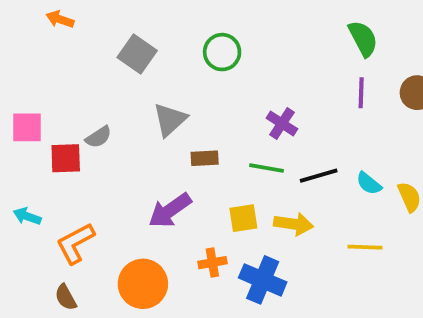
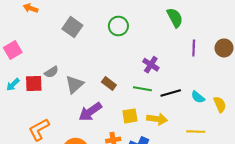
green semicircle: (363, 39) -> (175, 18), moved
gray triangle: (170, 120) -> (74, 85), moved
pink square: (27, 127) -> (13, 50), moved, turned -30
brown rectangle: (205, 158) -> (109, 84), turned 40
cyan arrow: (27, 216) -> (13, 85), moved, turned -64

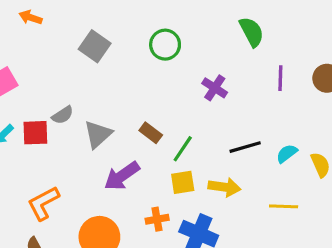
purple cross: (151, 65) -> (215, 88), moved
green line: (142, 89) -> (183, 149), moved, turned -66
cyan semicircle: (198, 97) -> (287, 154), turned 104

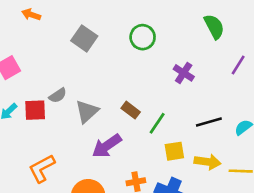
purple line: (280, 78) -> (238, 65), turned 30
yellow square: (183, 182) -> (174, 151), moved
yellow arrow: (224, 187) -> (208, 162), moved

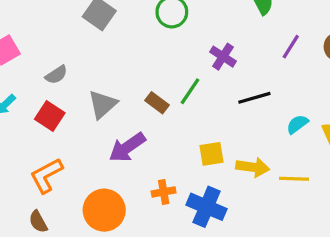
gray semicircle: (58, 95) -> (56, 75), moved
red square: (35, 110) -> (50, 116), moved, turned 35
black line: (209, 122) -> (254, 98), moved
green line: (157, 123) -> (190, 91), moved

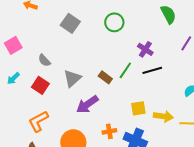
gray semicircle: (56, 75) -> (44, 60), turned 80
black line: (254, 98) -> (152, 70), moved

